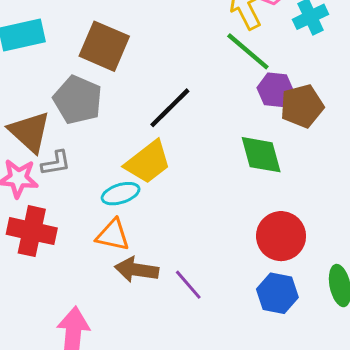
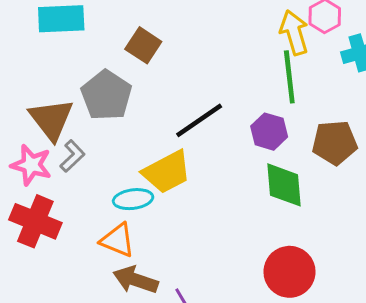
brown square: (104, 46) -> (143, 45), size x0.7
green line: (248, 51) -> (289, 77), turned 33
purple hexagon: (275, 90) -> (269, 132), moved
gray L-shape: (56, 163) -> (72, 156), turned -44

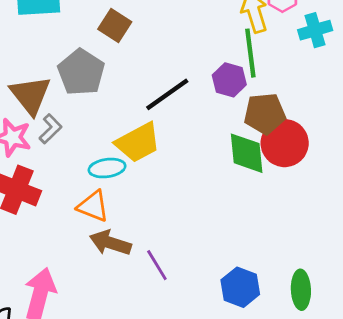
purple hexagon: (269, 132) -> (229, 80), moved
brown pentagon: (335, 143) -> (265, 114), moved
red circle: (289, 272) -> (285, 143), moved

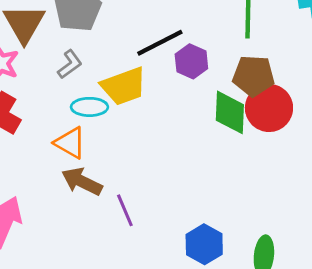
purple hexagon: (229, 80) -> (191, 61), moved
gray L-shape: (50, 129) -> (70, 64), moved

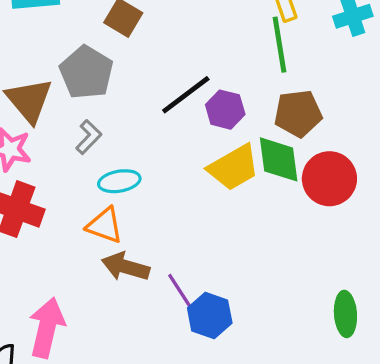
yellow trapezoid: (124, 86) -> (234, 167), moved
red circle: (269, 108) -> (329, 179), moved
blue hexagon: (204, 244) -> (210, 315), moved

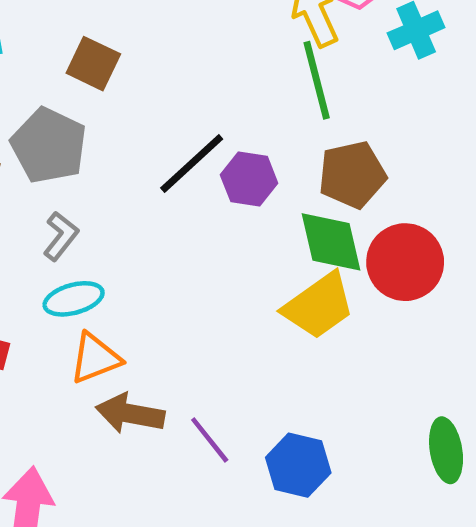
yellow trapezoid: (234, 167) -> (319, 306), moved
cyan ellipse: (119, 181) -> (74, 299), moved
orange triangle: (105, 225) -> (95, 358), turned -36
blue hexagon: (210, 315) -> (298, 465), moved

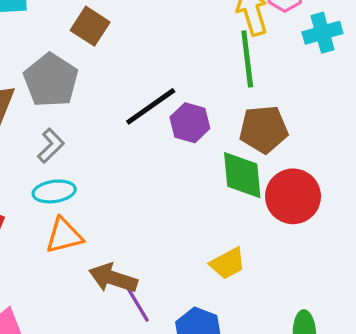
yellow trapezoid: (319, 306) -> (228, 263), moved, size x0.7
brown arrow: (130, 414) -> (113, 278), moved

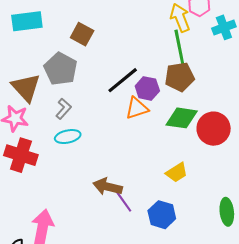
brown pentagon: (264, 129) -> (180, 77), moved
green diamond: (242, 175) -> (182, 118), turned -72
orange triangle: (64, 236) -> (137, 108), moved

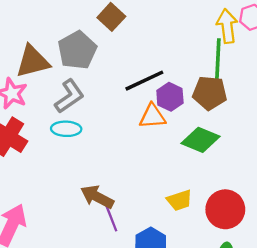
brown triangle: (26, 88) -> (33, 61), turned 44
gray L-shape: (64, 109) -> (69, 96), size x1.4
red circle: (214, 129) -> (225, 209), moved

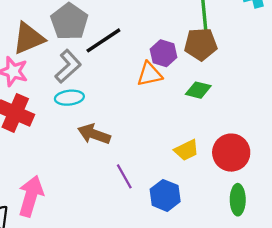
black line: (144, 81) -> (103, 40), moved
green diamond: (200, 140) -> (198, 90), size x0.7
brown arrow: (97, 197) -> (94, 134), moved

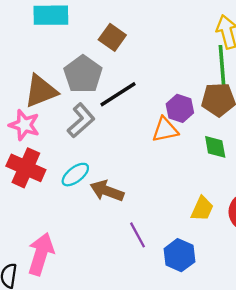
green diamond: (198, 90) -> (215, 147), turned 65
cyan ellipse: (69, 98) -> (75, 175), moved, turned -32
yellow trapezoid: (187, 150) -> (202, 209), turned -40

